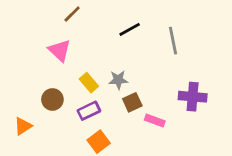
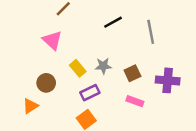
brown square: (132, 102) -> (132, 73), moved
purple rectangle: (89, 111) -> (90, 93), moved
orange triangle: (23, 126) -> (30, 106), moved

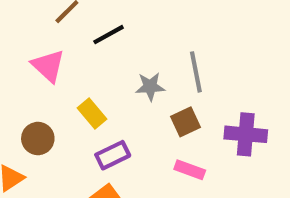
black line: (113, 22) -> (109, 35), moved
gray line: (151, 32) -> (196, 72), moved
gray star: (103, 66) -> (150, 87), moved

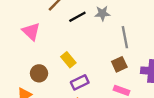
pink triangle: (48, 66) -> (31, 32), moved
gray star: (150, 87) -> (102, 13), moved

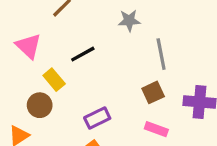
black line: (77, 17) -> (83, 54), moved
yellow rectangle: (68, 60) -> (54, 80), moved

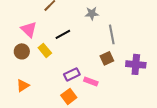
brown circle: (40, 105) -> (22, 51), moved
pink rectangle: (156, 129) -> (91, 81), moved

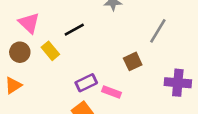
gray line: (112, 34) -> (158, 31), moved, turned 42
purple cross: (136, 64) -> (178, 83), moved
orange triangle: (23, 85) -> (13, 85), moved

